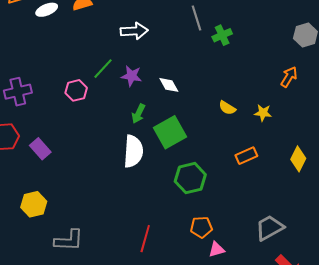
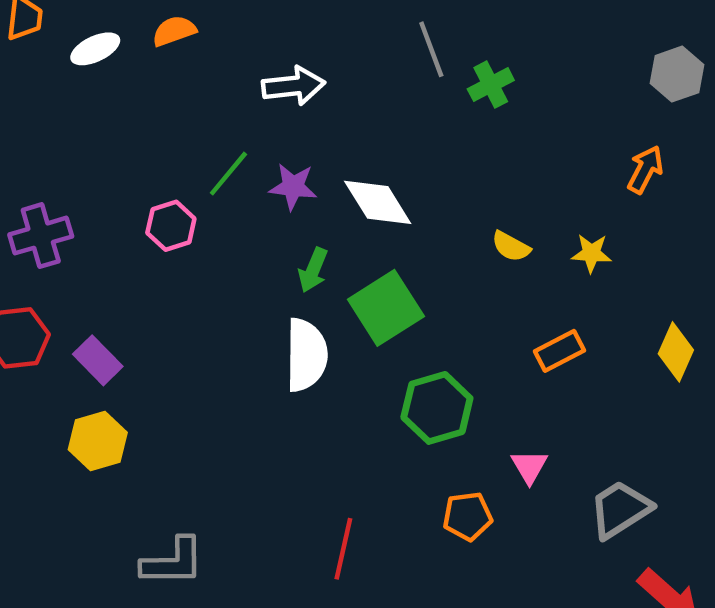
white diamond: (169, 85) -> (378, 202), size x1.5
yellow hexagon: (34, 204) -> (98, 441), moved
pink triangle: (217, 249) -> (529, 467), moved, turned -42

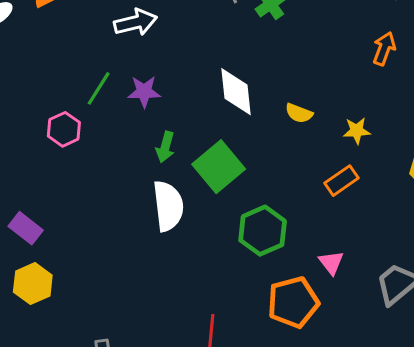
white diamond: (378, 202) -> (236, 92), moved, turned 33
yellow star: (591, 253) -> (357, 131), moved
orange pentagon: (468, 516) -> (293, 302), size x1.5

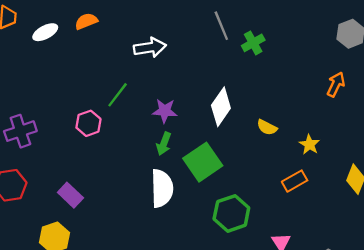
purple star: (144, 92) -> (165, 111), moved
white diamond: (236, 92) -> (221, 107), turned 36
yellow star: (357, 131) -> (309, 144), turned 30
purple rectangle: (26, 228) -> (70, 195), moved

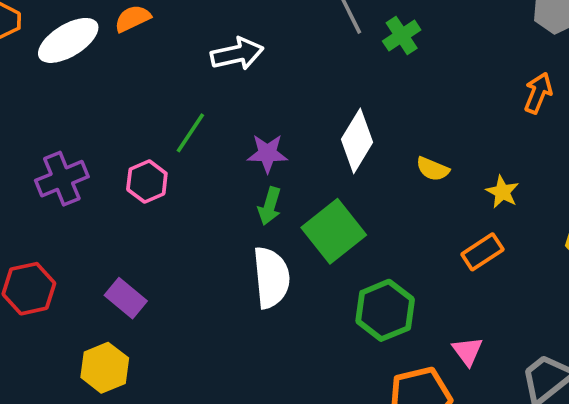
white ellipse: (45, 32) -> (68, 40), size x1.5
purple cross: (20, 131) -> (62, 179), moved

